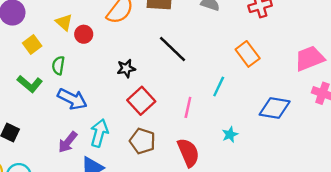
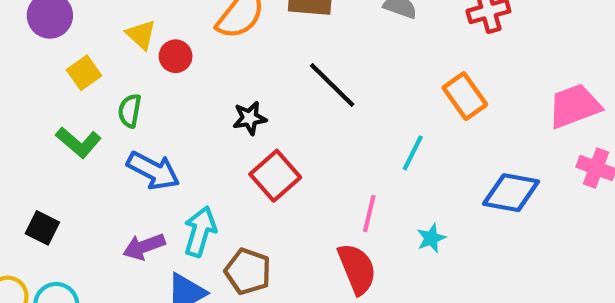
pink line: (188, 107) -> (369, 214), moved
brown pentagon: (142, 141) -> (248, 271), moved
purple arrow: (68, 142) -> (144, 247), turned 30

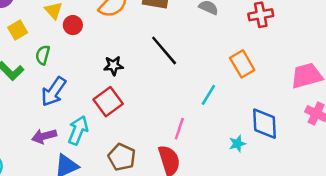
blue arrow: (153, 171) -> (54, 92), turned 92
red square: (275, 176) -> (108, 102), moved
blue diamond: (511, 193) -> (264, 124), turned 72
cyan star: (431, 238) -> (237, 144), moved
brown pentagon: (248, 271) -> (122, 157), moved

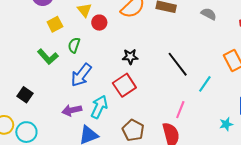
black line: (164, 50) -> (178, 64), moved

